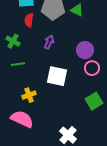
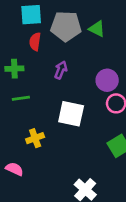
green cross: (13, 41) -> (14, 69), turned -32
pink semicircle: (22, 119) -> (14, 169), moved, size x0.6

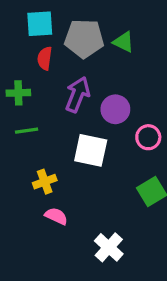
purple arrow: (61, 70) -> (78, 94), size x1.5
purple circle: (107, 80) -> (115, 109), moved
pink semicircle: (14, 169) -> (56, 216), moved

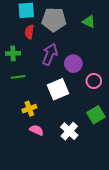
green triangle: (124, 42) -> (89, 22), moved
white square: (91, 150) -> (58, 89), turned -35
white cross: (109, 247) -> (69, 131), moved

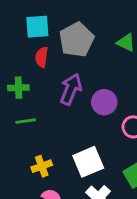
gray pentagon: (54, 20) -> (77, 40), turned -30
white square: (58, 89) -> (88, 162), moved

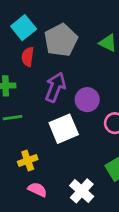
cyan square: (37, 27) -> (24, 28), turned -35
white square: (88, 162) -> (64, 129), moved

